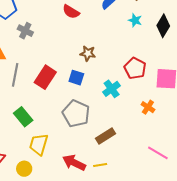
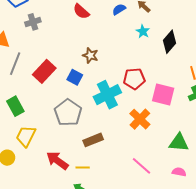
gray cross: (25, 31) -> (33, 22), turned 35
red pentagon: (135, 68) -> (134, 79), turned 30
cyan cross: (112, 89) -> (107, 95), size x1.5
orange cross: (148, 107) -> (140, 119), size x1.5

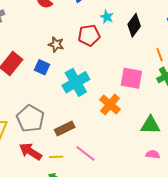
red pentagon: (134, 79) -> (89, 35), moved
gray pentagon: (68, 113) -> (30, 118), moved
pink line: (142, 166) -> (86, 153), moved

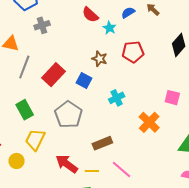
cyan star: (107, 17) -> (109, 28), moved
pink square: (131, 78) -> (172, 98), size x0.7
cyan cross: (76, 82) -> (117, 98), size x0.6
gray pentagon: (30, 118) -> (68, 115), moved

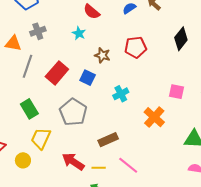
gray cross: (42, 25) -> (38, 31), moved
cyan star: (109, 28) -> (79, 33), moved

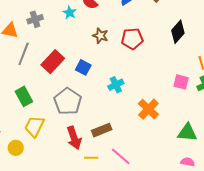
cyan star: (79, 33) -> (70, 13), moved
brown star: (102, 55) -> (100, 36), moved
pink square: (177, 92) -> (181, 82), moved
red arrow: (73, 162) -> (74, 138), moved, turned -145

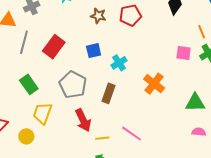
blue square: (83, 67) -> (94, 51), moved, turned -35
brown rectangle: (102, 130) -> (109, 93), moved, turned -42

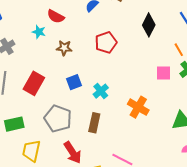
brown star: (98, 16) -> (64, 48), moved
green rectangle: (29, 84) -> (14, 124), turned -60

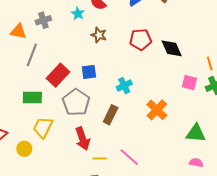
black diamond: (149, 25) -> (172, 48), moved, turned -65
blue square: (74, 82) -> (89, 72), moved
red rectangle: (34, 83) -> (58, 75), moved

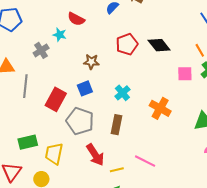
gray cross: (43, 20) -> (41, 50), moved
brown star: (99, 35) -> (91, 62), moved
green rectangle: (32, 97) -> (28, 142), moved

